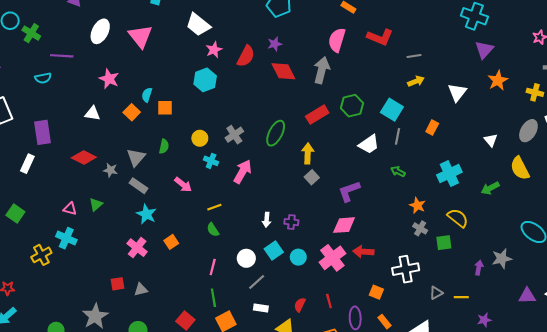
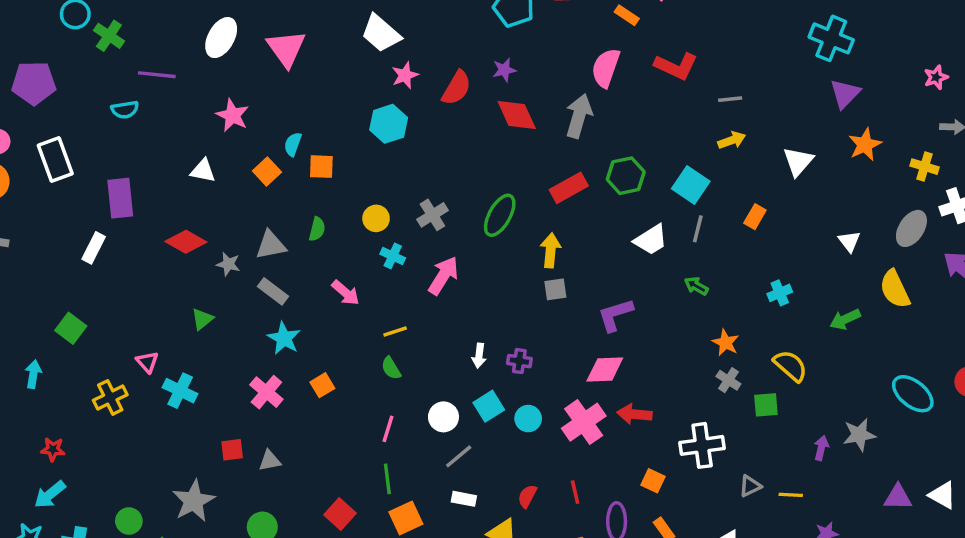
gray triangle: (136, 157) -> (271, 245), turned 36
cyan cross: (449, 174) -> (780, 293), size x0.6
gray square: (312, 177) -> (555, 289), turned 32
pink triangle: (70, 209) -> (147, 362), moved, turned 32
cyan cross: (66, 238) -> (180, 391), moved

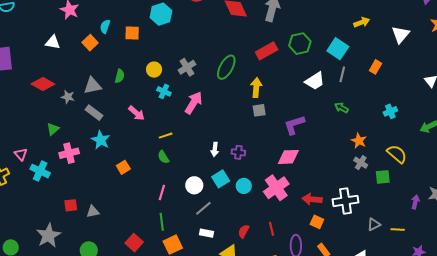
orange square: (321, 167) -> (132, 33), moved
pink cross: (266, 392) -> (69, 153), moved, turned 36
red arrow: (634, 414) -> (312, 199), moved

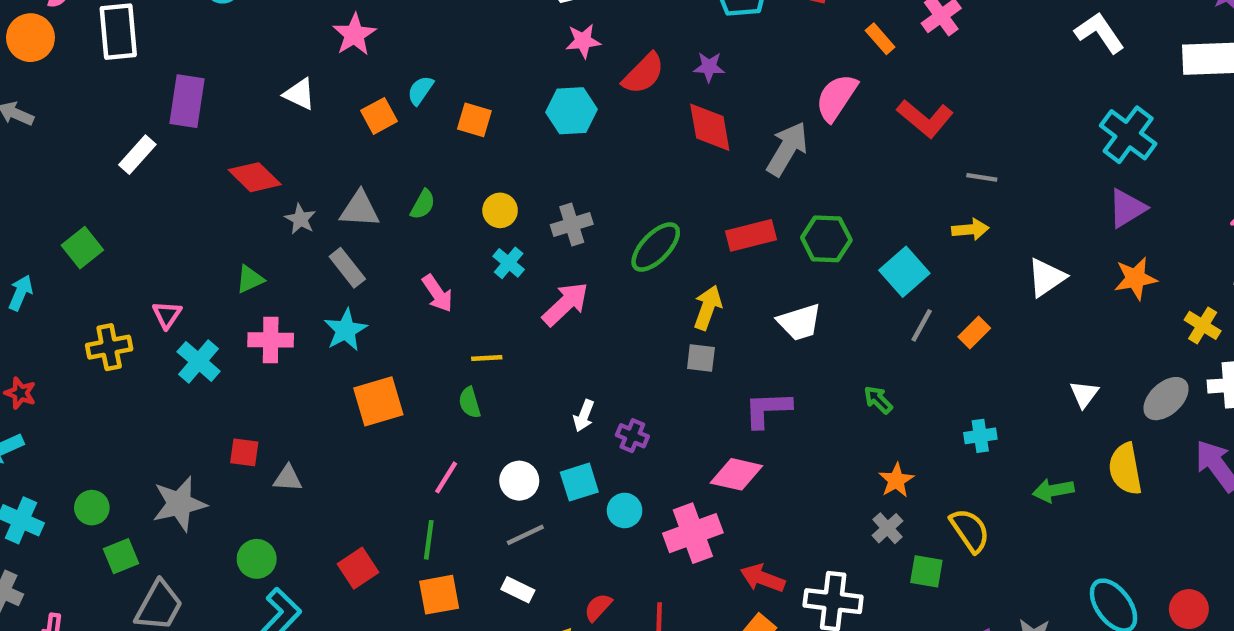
cyan hexagon: (161, 14) -> (572, 111), moved
gray line: (342, 74) -> (922, 325), moved
white trapezoid: (315, 81) -> (799, 322), moved
orange square: (123, 167) -> (378, 401), size x1.6

